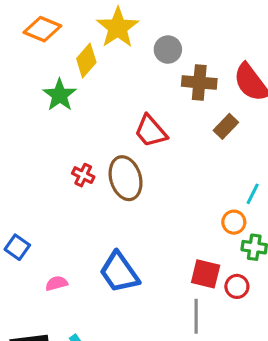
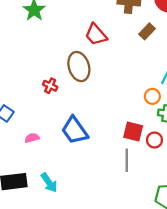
red cross: (83, 175) -> (50, 86), moved

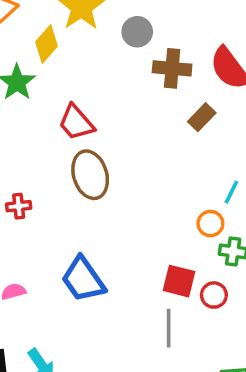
red trapezoid: (96, 35) -> (76, 122), moved
red cross: (50, 86) -> (19, 206), moved, turned -32

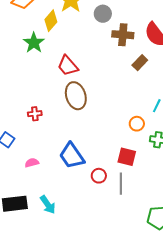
orange circle: (210, 224) -> (137, 124), moved
red circle: (214, 295) -> (99, 176), moved

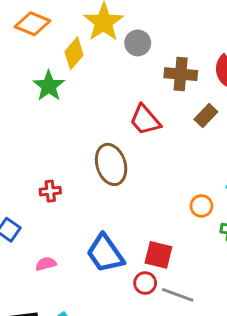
gray circle: (103, 14) -> (138, 43), moved
red trapezoid: (68, 66) -> (145, 120), moved
red square: (127, 157) -> (158, 255), moved
gray line: (121, 184) -> (178, 295), turned -70

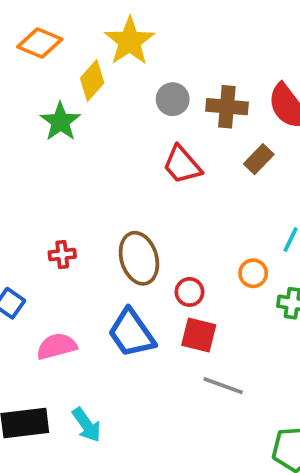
gray circle: (138, 43) -> (173, 99), moved
brown ellipse: (111, 164) -> (139, 258), moved
pink semicircle: (46, 264) -> (57, 346), size x1.5
red circle: (145, 283) -> (189, 292), moved

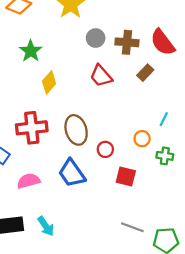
yellow diamond: (92, 80) -> (49, 82), moved
red cross: (62, 255) -> (32, 128), size x2.0
red square: (199, 335) -> (126, 176), moved
gray line: (223, 386) -> (132, 227), moved

